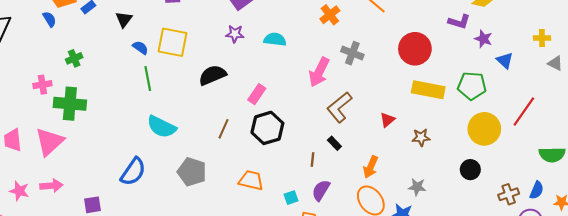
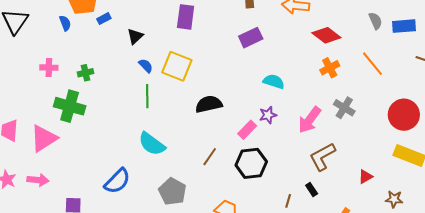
purple star: (235, 34) -> (268, 115), moved, turned -30
green cross: (74, 58) -> (86, 73), moved
pink cross: (42, 85) -> (49, 68), moved

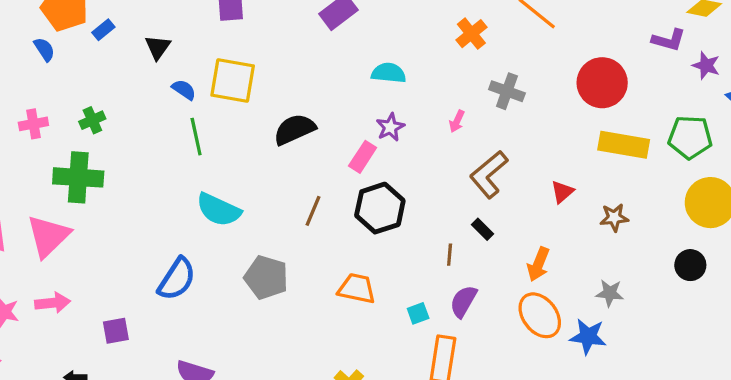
pink arrow: (310, 120) -> (457, 121), size x0.5

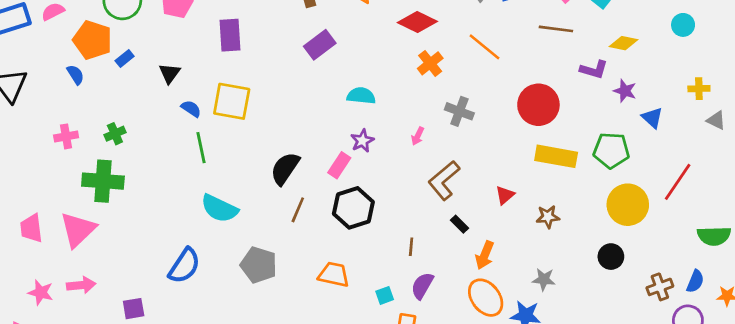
black semicircle: (295, 129) -> (285, 168), moved, turned -32
black rectangle: (483, 229) -> (460, 224), moved

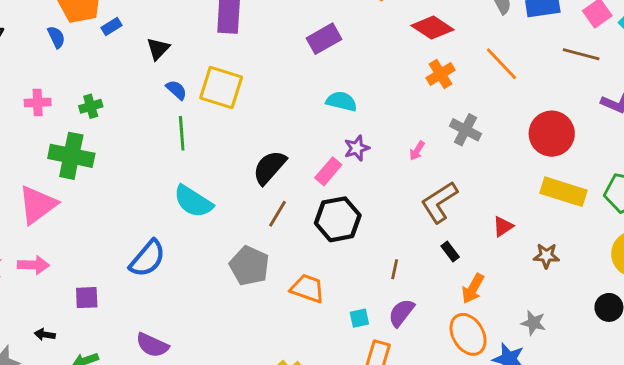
cyan semicircle: (361, 96) -> (341, 101), moved
gray pentagon: (259, 265) -> (249, 266), moved

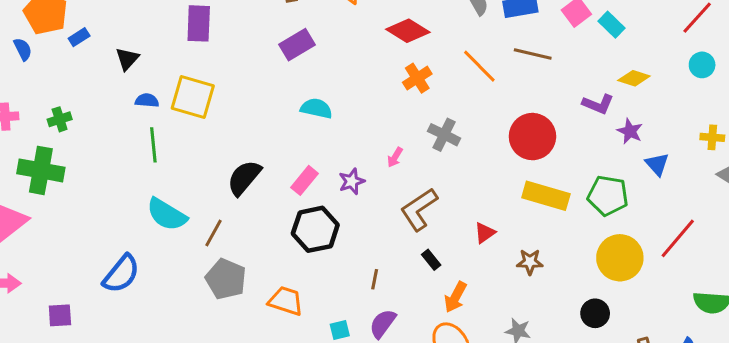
brown line: (581, 54) -> (533, 54), moved
blue semicircle: (176, 90) -> (147, 100), turned -35
purple star: (357, 148) -> (352, 181), moved
brown line: (278, 214) -> (213, 233), moved

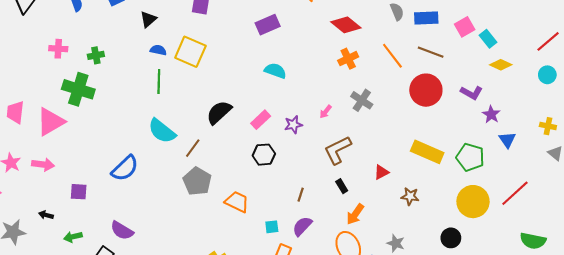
yellow diamond: (634, 78) -> (501, 65), moved
red circle: (532, 137) -> (426, 90), moved
black hexagon: (315, 229) -> (264, 155), size x0.7

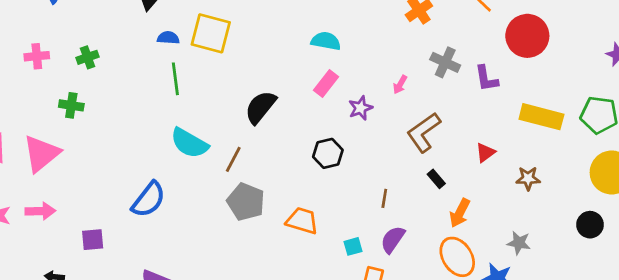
green cross: (78, 89) -> (71, 105), size x0.6
purple L-shape: (472, 93) -> (486, 79), moved, turned 60
pink rectangle: (261, 120) -> (326, 83), moved

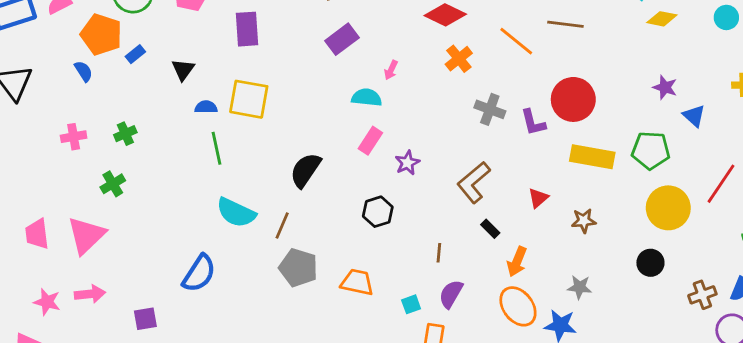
red circle: (527, 36) -> (573, 99), moved
pink arrow: (400, 84) -> (391, 70), moved
green cross: (71, 105) -> (113, 184), turned -35

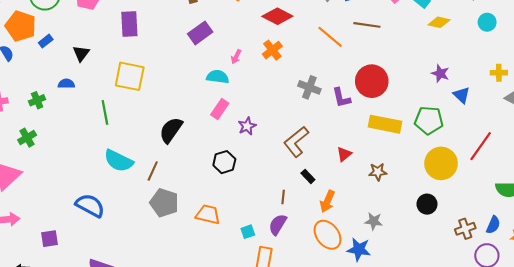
orange cross: (459, 59) -> (272, 50), moved
blue semicircle: (206, 107) -> (66, 84), moved
brown line: (439, 253) -> (283, 197), moved
blue semicircle: (199, 273) -> (90, 206), turned -96

